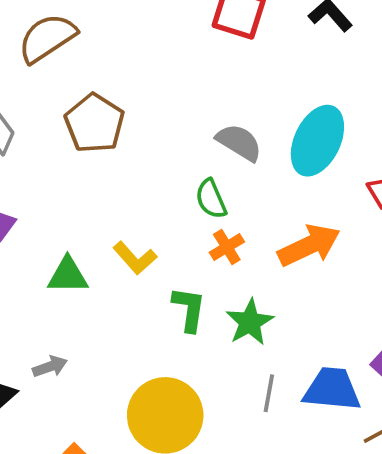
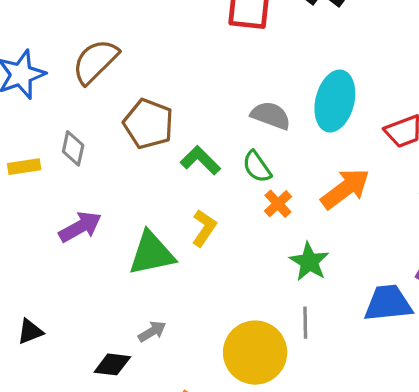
yellow L-shape: (135, 258) -> (204, 228), turned -93
green triangle: (68, 275) -> (152, 253), size x1.4
green L-shape: (189, 309) -> (200, 160), moved, turned -42
gray line: (269, 393) -> (305, 323), moved

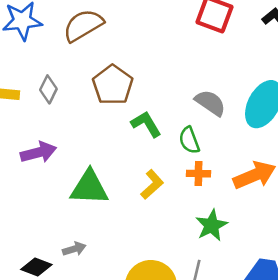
orange cross: (278, 204) -> (199, 174), turned 30
yellow L-shape: (204, 228) -> (152, 184), moved

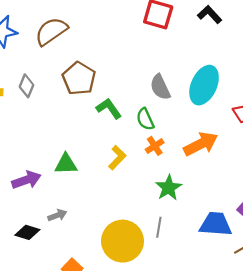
gray semicircle: (210, 103) -> (160, 87), turned -145
purple arrow: (38, 152) -> (26, 180), moved
orange cross: (199, 174) -> (155, 146), turned -30
green triangle: (89, 188) -> (66, 164), size x0.7

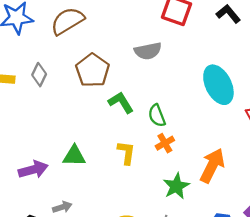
cyan ellipse: (204, 85) -> (218, 85), turned -54
gray semicircle: (160, 87) -> (148, 51), moved, turned -80
orange arrow: (201, 144) -> (212, 166), moved, turned -40
yellow L-shape: (117, 158) -> (126, 153), turned -40

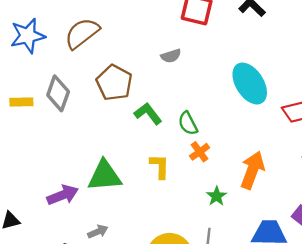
gray semicircle: (148, 51) -> (171, 56), size x0.7
gray diamond: (39, 75) -> (58, 93), size x1.4
green triangle: (74, 156) -> (105, 176), size x1.4
green star: (176, 186) -> (217, 196), size x0.7

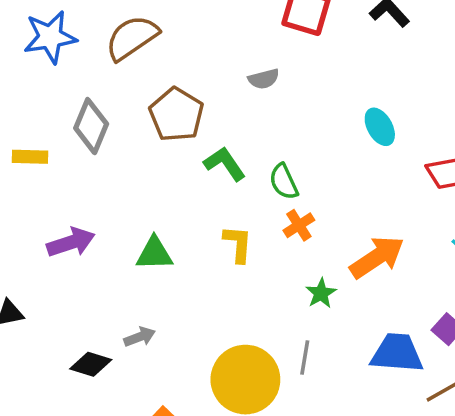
cyan ellipse: (250, 84) -> (380, 127), size x0.6
yellow rectangle: (21, 102) -> (30, 157), moved
orange arrow: (252, 170) -> (377, 257), turned 33
green triangle: (105, 176) -> (154, 254), size x0.7
purple arrow: (63, 195) -> (71, 242), moved

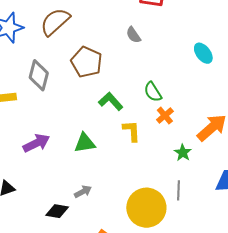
gray semicircle: (264, 79) -> (133, 35), turned 78
green L-shape: (225, 164) -> (111, 101), moved

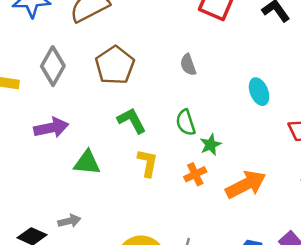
gray semicircle: (133, 35) -> (188, 65), moved
orange cross: (165, 116) -> (195, 174), moved
purple arrow: (36, 143) -> (51, 128), moved
green star: (183, 153) -> (211, 145), moved

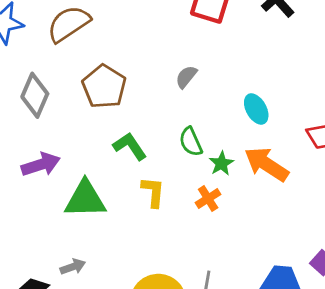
gray semicircle: (188, 65) -> (186, 77), turned 65
cyan ellipse: (259, 92) -> (256, 109), moved
green triangle: (87, 163) -> (85, 199), size x1.4
orange arrow: (246, 185) -> (267, 164), moved, turned -114

